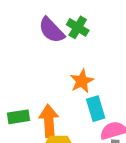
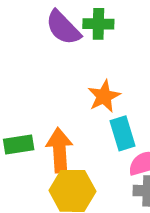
green cross: (78, 27) -> (98, 24), turned -30

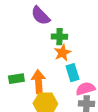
green cross: (98, 24) -> (59, 37), moved

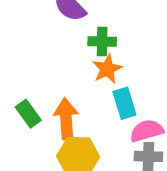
green rectangle: (16, 79) -> (28, 114), turned 63

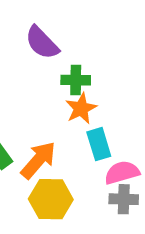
orange arrow: (66, 119) -> (38, 160), turned 45

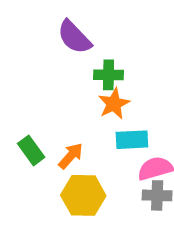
cyan rectangle: (99, 144) -> (132, 140), turned -76
orange arrow: (38, 160) -> (71, 156), size x0.7

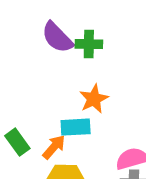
green cross: (108, 75) -> (89, 44), moved
cyan rectangle: (132, 140) -> (76, 127), moved

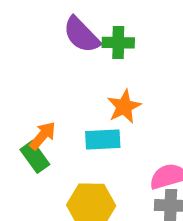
orange arrow: (54, 147) -> (43, 136), moved

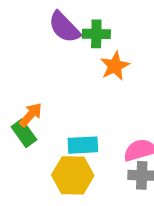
orange star: (124, 107) -> (115, 66), moved
cyan rectangle: (103, 140) -> (83, 145), moved

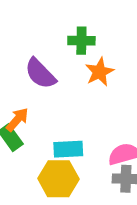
purple semicircle: (64, 27) -> (40, 74), moved

